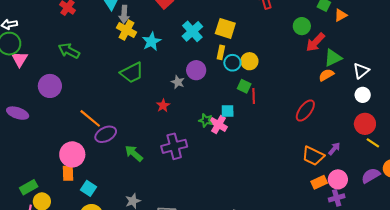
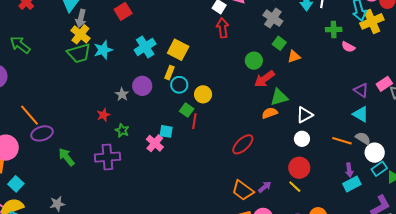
yellow circle: (249, 61) -> (203, 94), moved
green trapezoid: (132, 73) -> (79, 53), moved
green star: (206, 120) -> (122, 130), moved
yellow line: (373, 143) -> (295, 187), moved

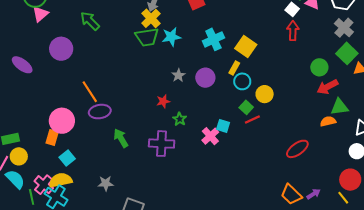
green square: (279, 43) -> (347, 53), size x1.5
gray star: (122, 94) -> (178, 75), moved
red line: (194, 121) -> (252, 120), turned 49

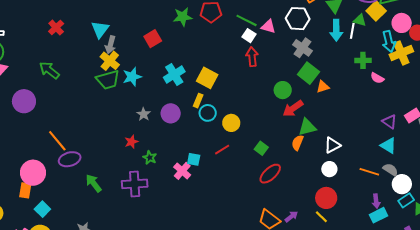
green square: (246, 107) -> (261, 148), moved
orange semicircle: (328, 121) -> (297, 143), turned -49

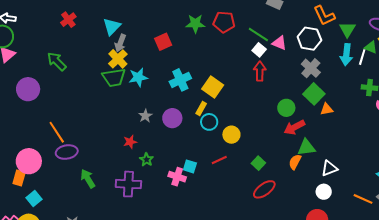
pink cross: (182, 171) -> (177, 177), turned -30

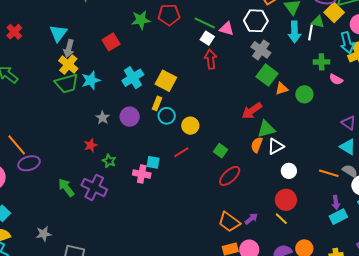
green circle: (286, 108) -> (304, 94), moved
white triangle: (329, 168) -> (276, 146), moved
green arrow: (88, 179) -> (66, 188), moved
purple cross: (128, 184) -> (94, 187), turned 30

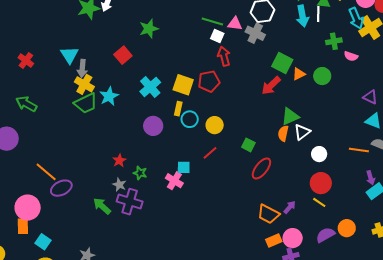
red pentagon: (169, 15) -> (209, 81), moved
gray cross: (261, 50) -> (255, 33), moved
red arrow: (252, 111) -> (271, 86), moved
gray star: (103, 118) -> (119, 185), moved
pink cross: (142, 174) -> (174, 181), turned 30

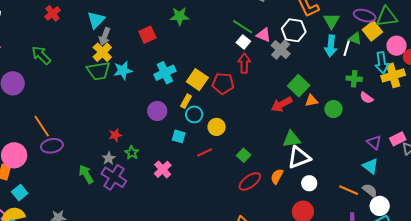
white triangle: (302, 132) -> (299, 157), size x1.4
orange semicircle: (283, 133) -> (277, 176), moved
cyan square: (184, 167) -> (179, 136), moved

